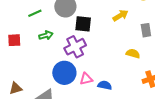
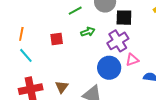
pink triangle: (86, 79) -> (132, 60), moved
brown triangle: (16, 88) -> (62, 87), turned -32

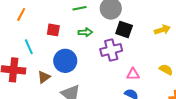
cyan line: (26, 55) -> (29, 47), moved
pink triangle: (132, 60) -> (133, 74), moved
blue circle: (109, 68) -> (65, 61), moved

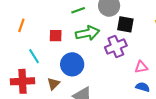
green arrow: (85, 32) -> (88, 33), size x1.6

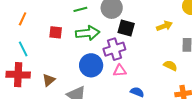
cyan line: (34, 56) -> (23, 49), moved
blue circle: (72, 64) -> (91, 65), moved
pink triangle: (141, 67) -> (120, 71), moved

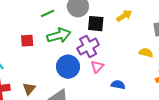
yellow arrow: (164, 26) -> (124, 16), moved
pink triangle: (120, 71) -> (97, 67), turned -32

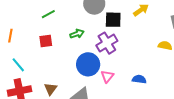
green line: (48, 13) -> (48, 14), moved
green arrow: (59, 35) -> (77, 34), size x0.6
pink triangle: (97, 67) -> (107, 76), moved

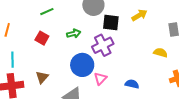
red square: (46, 41) -> (42, 38), turned 32
cyan line: (18, 65) -> (13, 60), turned 35
brown triangle: (51, 89) -> (42, 77), moved

